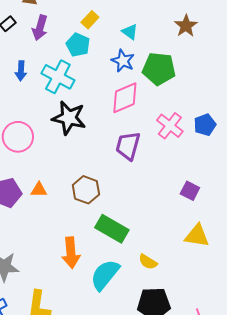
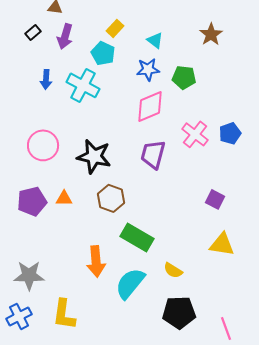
blue star: (123, 61) -> (148, 69), turned -30
green pentagon: (159, 69) -> (184, 77), size x0.7
black star: (69, 118) -> (94, 156), moved

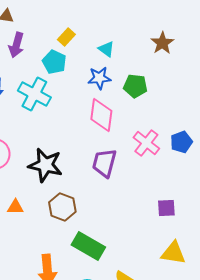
pink diamond: (150, 106) -> (101, 115), turned -60
purple square: (215, 199) -> (166, 208), turned -30

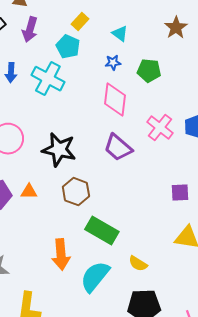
blue star: (99, 78) -> (113, 63), size x0.7
purple trapezoid: (104, 163) -> (118, 148), turned -64

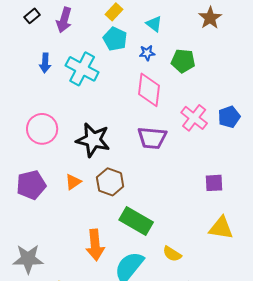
cyan pentagon: (68, 47) -> (115, 39), moved
purple trapezoid: (118, 148) -> (152, 138), turned -36
orange triangle: (29, 192) -> (73, 182), moved, turned -36

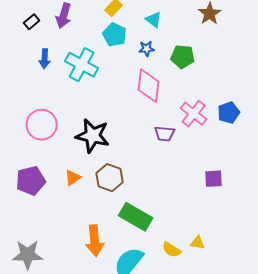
black rectangle: (32, 16) -> (32, 22), moved
purple trapezoid: (152, 138) -> (165, 134), moved, size x0.7
yellow triangle: (221, 228) -> (198, 243), moved, size x0.6

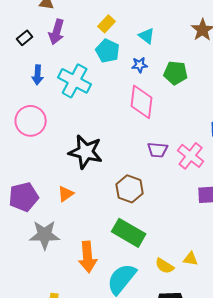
pink cross: (194, 114) -> (191, 156), moved
pink circle: (42, 125) -> (31, 121), moved
brown hexagon: (110, 178) -> (130, 189), moved
gray star: (28, 255) -> (45, 235), moved

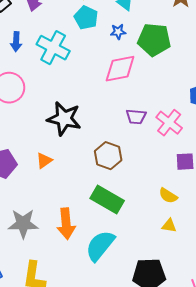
green pentagon: (176, 73) -> (154, 40), size x1.4
pink diamond: (142, 102) -> (120, 69), turned 72
gray star: (45, 235) -> (23, 224), moved
yellow semicircle: (165, 266) -> (168, 196), moved

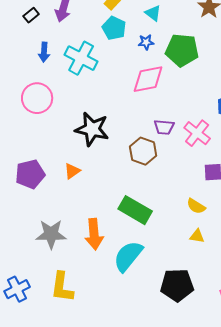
brown hexagon: (108, 156) -> (143, 151), moved

